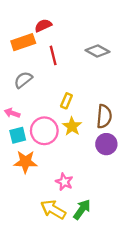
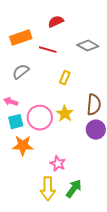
red semicircle: (43, 25) -> (56, 22), moved
red line: (53, 55) -> (48, 50), turned -60
yellow rectangle: (66, 101) -> (65, 78), moved
yellow arrow: (53, 209) -> (48, 189), turned -120

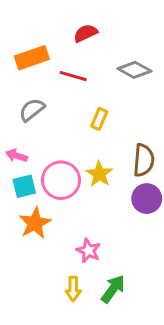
orange star: (23, 146) -> (35, 223), turned -30
yellow arrow: (48, 189) -> (73, 289), size x0.7

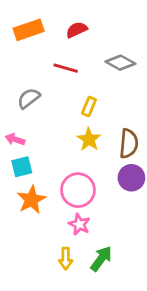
orange rectangle: (32, 58) -> (29, 30), moved
yellow star: (99, 174) -> (89, 139), moved
pink circle: (61, 180) -> (78, 190), moved

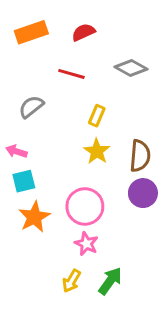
yellow arrow: (66, 259) -> (71, 281), turned 30

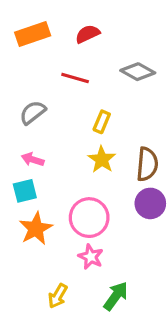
pink arrow: (16, 151) -> (33, 160), moved
yellow arrow: (71, 281) -> (58, 296), moved

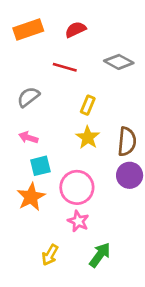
cyan square: (25, 191) -> (40, 166), moved

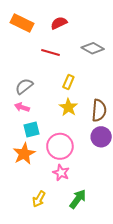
orange rectangle: (28, 30) -> (22, 23), turned 45
gray semicircle: (28, 97) -> (24, 86), moved

